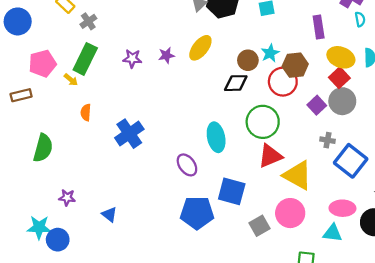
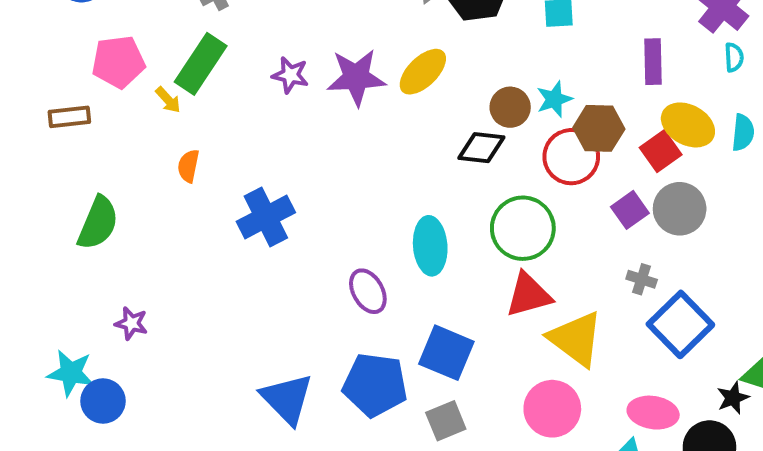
purple star: (166, 55) -> (356, 77), size x1.8
red square: (339, 78) -> (661, 151), moved
blue triangle: (109, 214) -> (287, 399), moved, size x1.8
gray square: (260, 226) -> (446, 421), moved

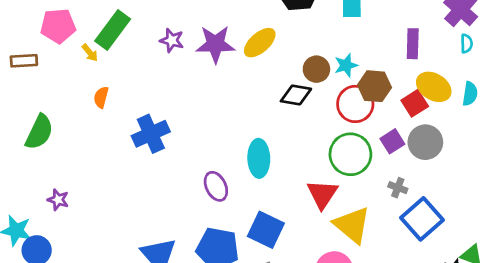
green circle: (523, 228) -> (350, 154), moved
red triangle: (529, 295) -> (322, 194), turned -44

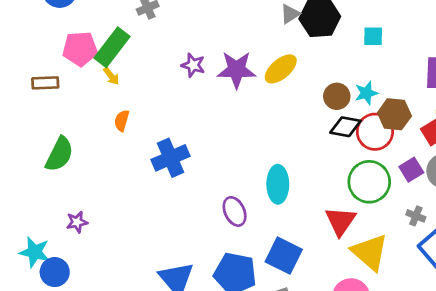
green rectangle: (113, 30) -> (112, 47), moved
black diamond: (296, 95) -> (345, 127), moved
purple star: (58, 200) -> (77, 222), turned -30

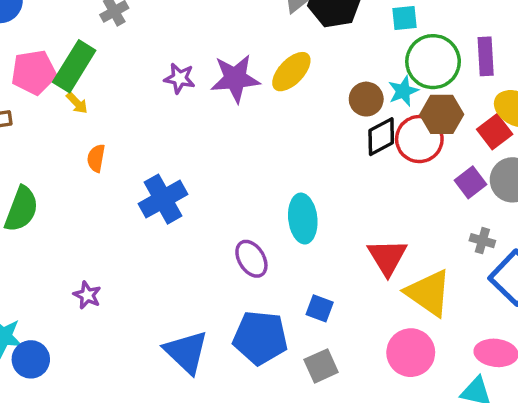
black diamond: (345, 127) -> (381, 137), turned -32
green circle: (369, 182) -> (433, 62), moved
purple star: (77, 222) -> (87, 295), moved, turned -30
blue square: (284, 256) -> (320, 308), size x0.6

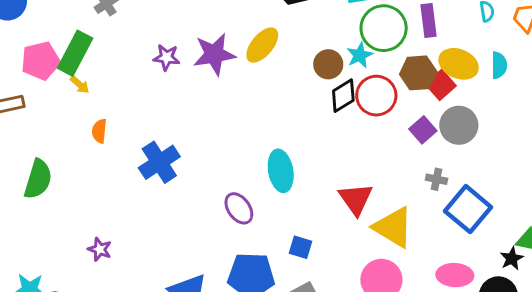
brown hexagon: (442, 114) -> (418, 73), moved

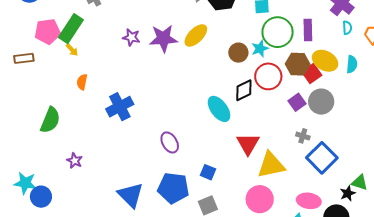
black diamond: (343, 96) -> (244, 90), moved
cyan ellipse: (281, 171) -> (219, 109), moved, turned -32
green semicircle: (38, 179) -> (50, 120), moved
yellow triangle: (393, 227) -> (271, 165), turned -48

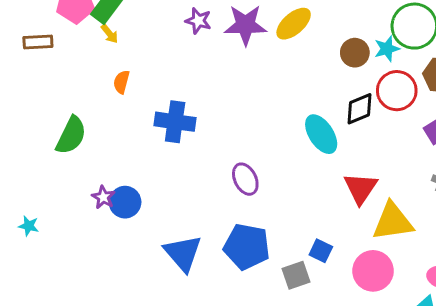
blue cross: (120, 107) -> (175, 122), turned 32
blue square: (208, 172) -> (321, 251), moved
cyan star: (25, 183) -> (29, 226), size x0.6
blue circle: (41, 197) -> (125, 202), moved

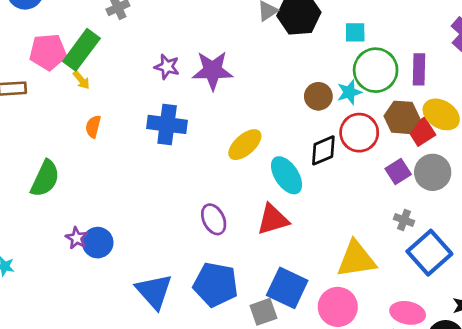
yellow ellipse: (294, 24) -> (245, 145), moved
blue cross: (175, 122) -> (167, 124), moved
red triangle: (361, 188) -> (273, 219), moved, turned 40
blue square: (321, 251) -> (287, 288), size x1.8

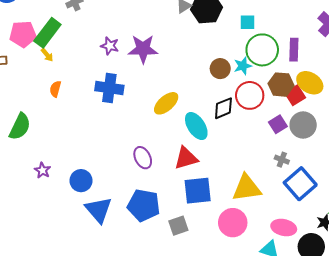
blue circle: (98, 243) -> (81, 181), moved
blue square: (287, 288) -> (198, 191), moved, turned -32

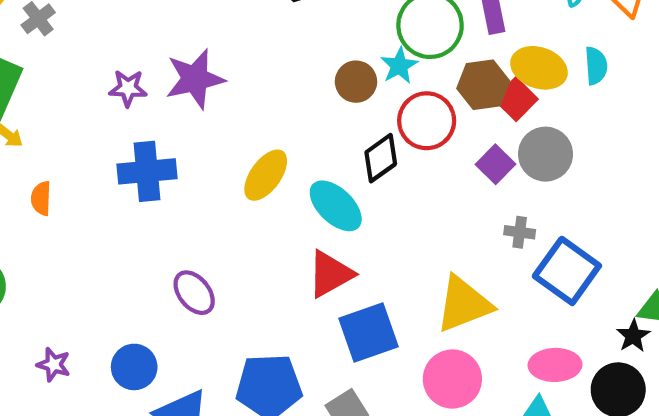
purple ellipse: (143, 158) -> (194, 293), moved

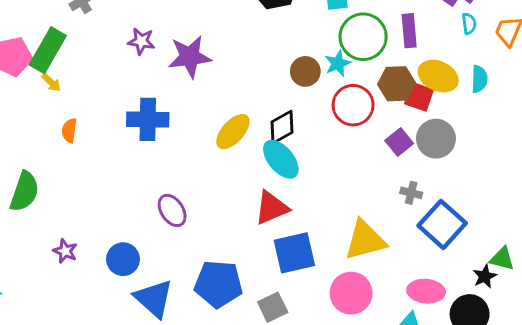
purple star: (128, 88) -> (141, 41), moved
red square: (516, 99) -> (419, 97), turned -32
black diamond: (381, 158) -> (282, 127), moved

